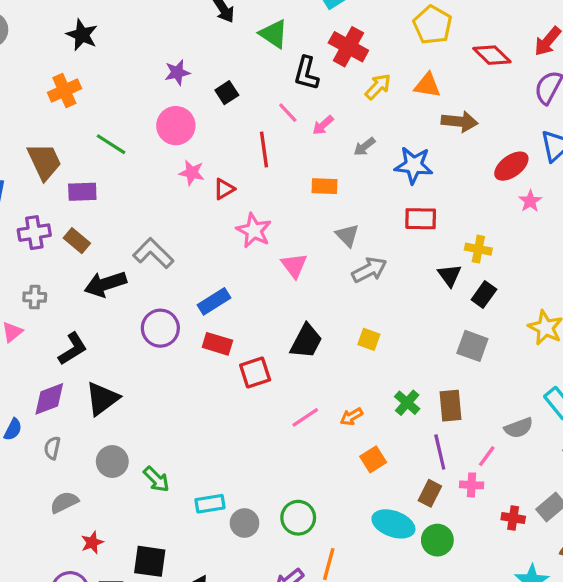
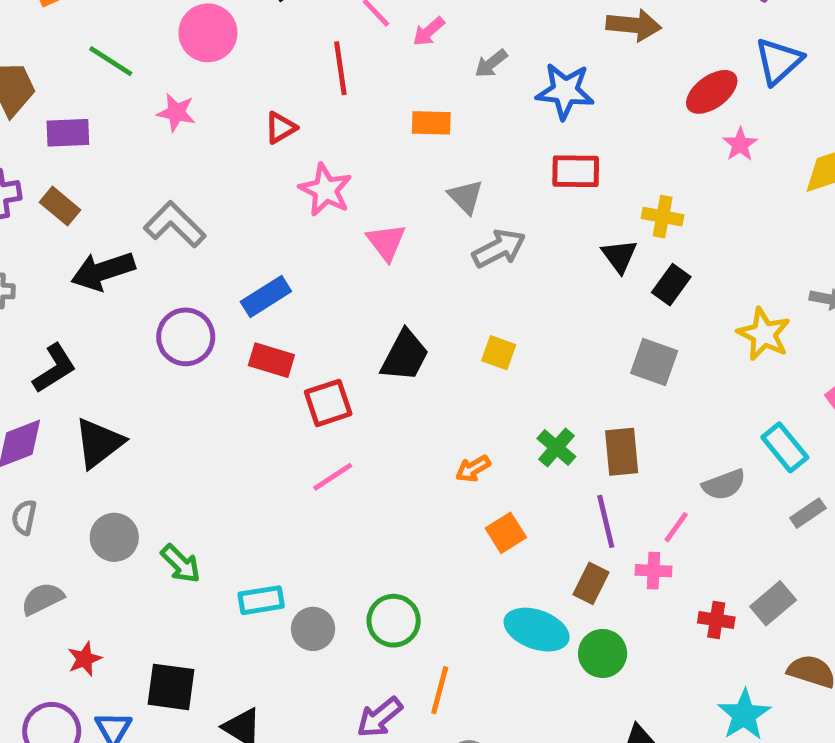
pink star: (192, 173) -> (176, 113), moved
pink line: (305, 417) -> (333, 477), moved

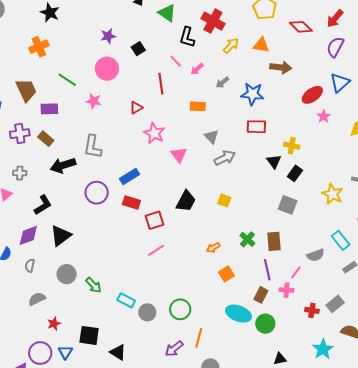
gray L-shape: (175, 224) -> (93, 147), turned -125
cyan rectangle: (261, 600) -> (126, 300), turned 36

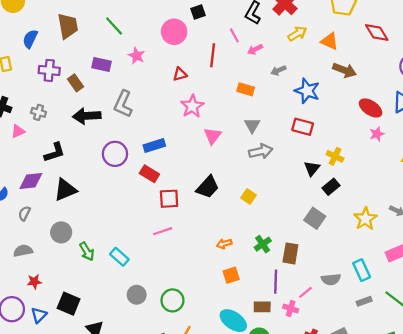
pink circle: (107, 69) -> (174, 32), moved
red ellipse: (312, 95) -> (371, 108), turned 55
purple rectangle: (49, 109) -> (102, 64), moved
brown rectangle: (261, 295) -> (262, 307), turned 49
cyan rectangle: (126, 300) -> (119, 257), moved

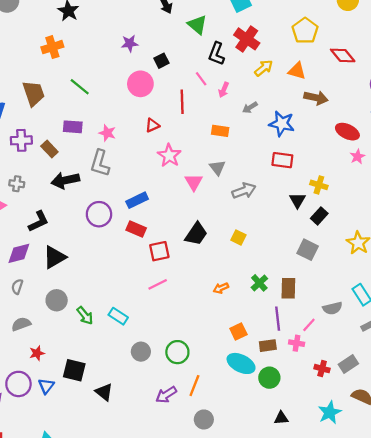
pink arrow: (255, 49) -> (224, 90), turned -32
pink star: (137, 56) -> (107, 133), moved
gray triangle: (252, 125) -> (217, 168), moved
orange square: (231, 275) -> (238, 332), moved

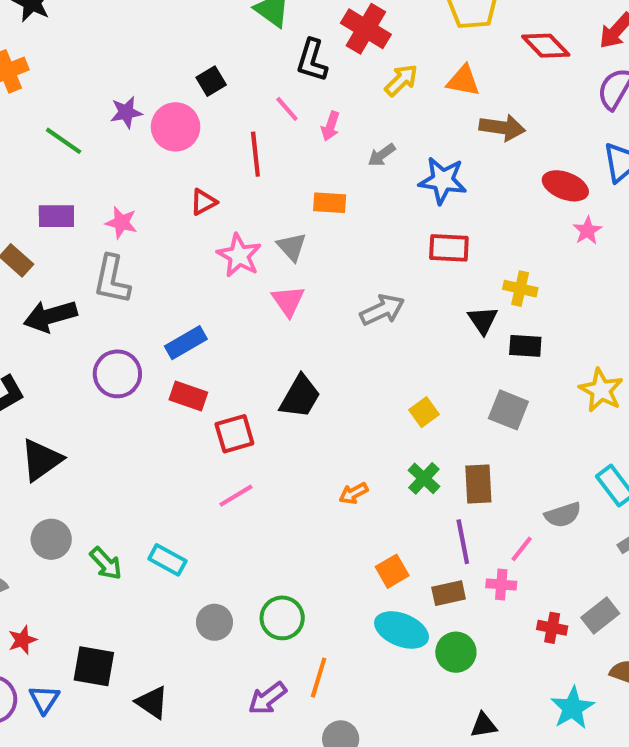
purple star: (130, 43) -> (126, 112), moved
gray triangle: (217, 168) -> (292, 247), moved
black rectangle: (319, 216) -> (525, 346), turned 56
yellow square: (238, 237) -> (424, 412), moved, turned 32

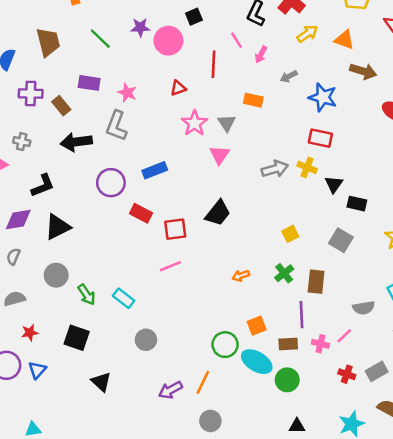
yellow cross: (520, 289) -> (307, 167), moved
red rectangle: (188, 396) -> (141, 213), moved
pink line: (522, 549) -> (344, 336), moved
green circle: (282, 618) -> (225, 345), moved
black square: (94, 666) -> (77, 338), moved

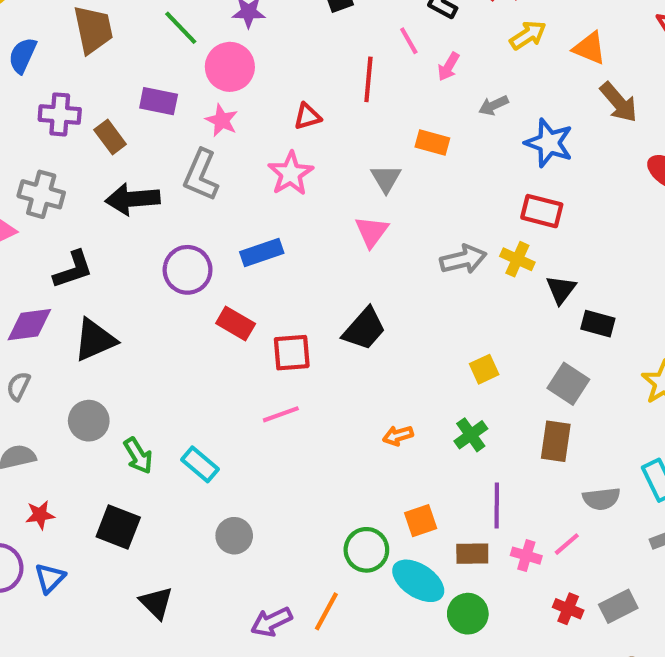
pink circle: (168, 41) -> (230, 67), moved
brown arrow: (363, 71) -> (619, 102), turned 30
pink star: (194, 123) -> (291, 173), moved
gray cross: (22, 142) -> (41, 194), size x1.5
brown rectangle: (316, 282) -> (556, 441), moved

